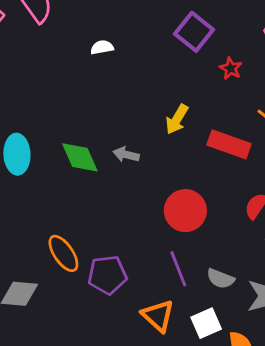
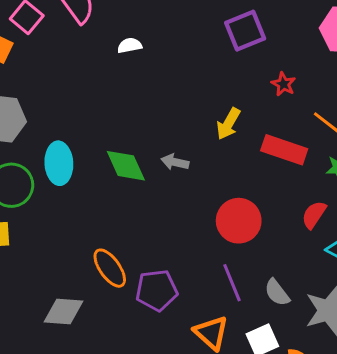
purple square: (194, 32) -> (245, 31), turned 30
white semicircle: (102, 47) -> (130, 45), moved
red star: (231, 68) -> (283, 84), moved
gray semicircle: (220, 279) -> (277, 292), turned 32

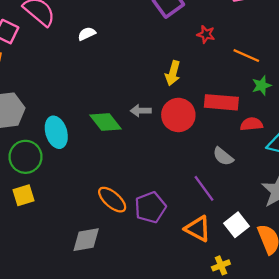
red rectangle: (284, 150) -> (221, 102), moved
red semicircle: (314, 215) -> (252, 124), turned 65
red circle: (239, 221) -> (178, 115), moved
gray semicircle: (277, 292) -> (223, 156), moved

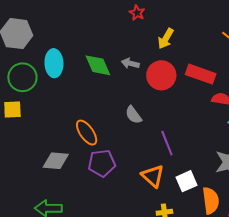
red star: (206, 34) -> (137, 13), moved
gray semicircle: (223, 156) -> (133, 115), moved
purple pentagon: (150, 207) -> (102, 163), moved

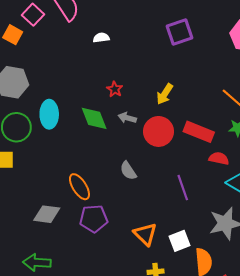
red star: (137, 13) -> (115, 89), moved
purple line: (167, 143) -> (183, 188), moved

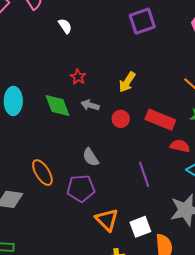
white semicircle: (101, 38) -> (65, 26), turned 63
red circle: (158, 131) -> (121, 119), size x0.6
purple pentagon: (94, 219) -> (81, 188), moved

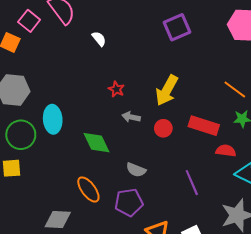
yellow arrow: (127, 82) -> (167, 90), size x1.4
green diamond: (57, 105) -> (97, 143), moved
gray semicircle: (91, 157) -> (136, 170), turned -30

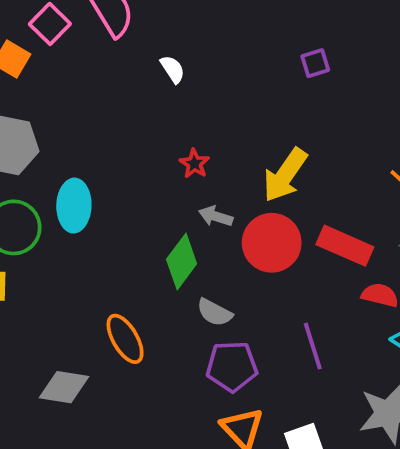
purple square: (177, 27) -> (315, 63), size x0.6
red circle: (163, 128) -> (272, 243), size x1.8
green diamond: (97, 143) -> (182, 262), moved, turned 56
purple pentagon: (129, 202) -> (232, 366), moved

